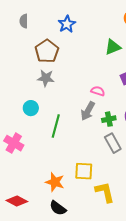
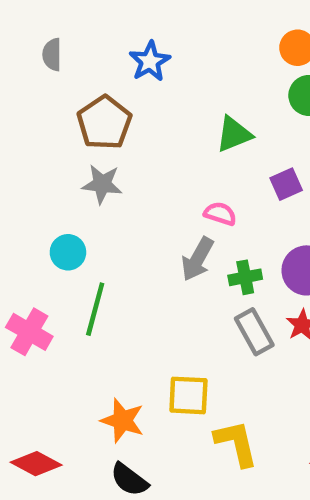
green triangle: (113, 47) -> (234, 134), moved
green line: (56, 126) -> (95, 309), moved

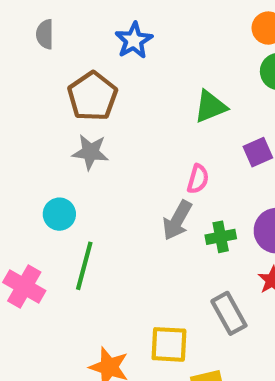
pink semicircle: (220, 214) -> (198, 179), turned 88
gray rectangle: (254, 332) -> (229, 313), moved

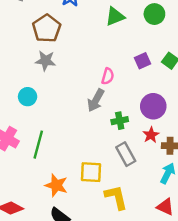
green triangle: (210, 107) -> (115, 16), moved
green cross: (221, 237) -> (120, 121), moved
green line: (84, 266) -> (38, 145), moved

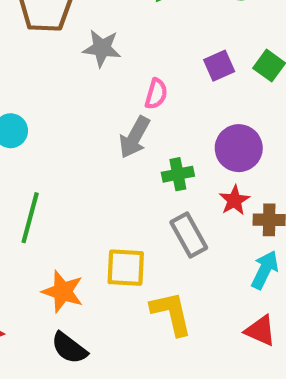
gray star: (45, 61) -> (102, 48), moved

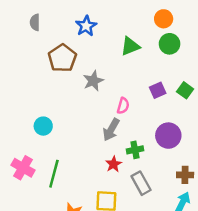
gray star: (102, 48) -> (93, 81), turned -30
red star: (234, 200) -> (114, 164), moved

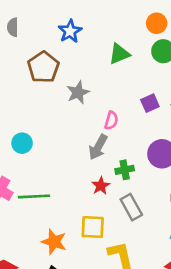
green line: (54, 174) -> (34, 196), turned 72

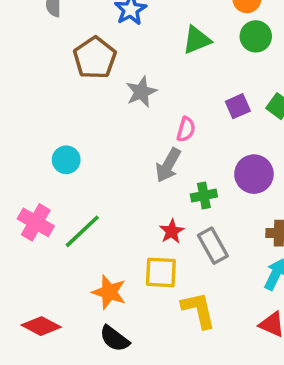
red star: (101, 186) -> (172, 231), moved
green line: (34, 196) -> (82, 231), turned -40

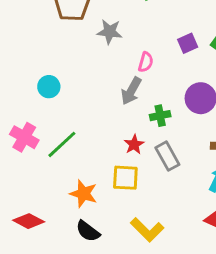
gray star: (141, 92) -> (110, 32), turned 30
yellow L-shape: (199, 310) -> (147, 230), moved, turned 148

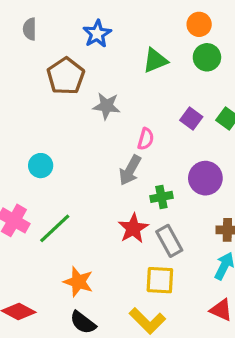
purple square: (188, 43) -> (191, 118), turned -30
red star: (134, 144) -> (133, 228), size x1.4
yellow square: (125, 178) -> (160, 280), moved

